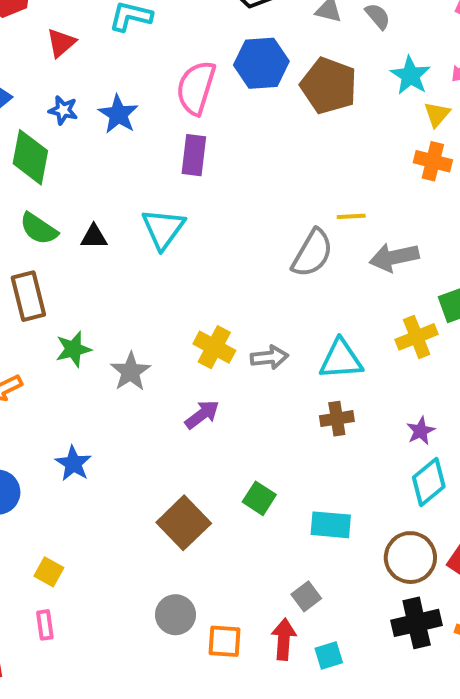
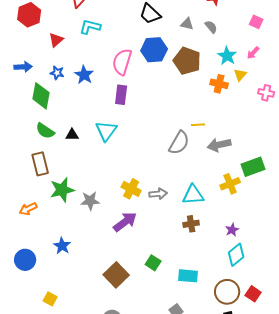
orange cross: (433, 161) -> (219, 84), moved
green star: (73, 349) -> (62, 190), size x1.4
gray star: (131, 372) -> (90, 201), turned 30
purple arrow: (202, 415) -> (125, 222), size x1.4

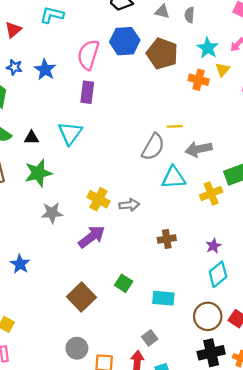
gray semicircle: (211, 27) -> (190, 15), turned -136
green star: (62, 190) -> (38, 173), moved
cyan triangle: (193, 195) -> (174, 178), moved

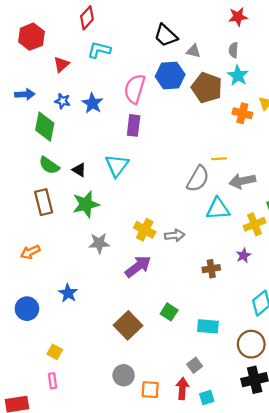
gray triangle: (162, 12) -> (193, 51), moved
cyan star: (208, 48) -> (238, 75), moved
black triangle: (31, 138) -> (79, 170), turned 32
purple star: (213, 246) -> (243, 255), moved

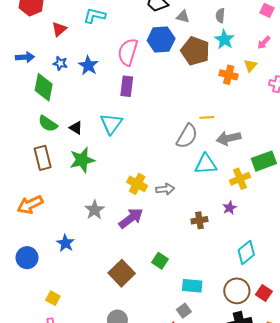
gray star: (99, 243) -> (95, 210), moved, turned -30
orange arrow: (30, 252) -> (30, 205), size x1.4
cyan rectangle: (208, 326) -> (192, 286), moved

